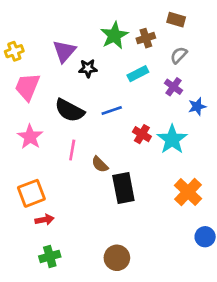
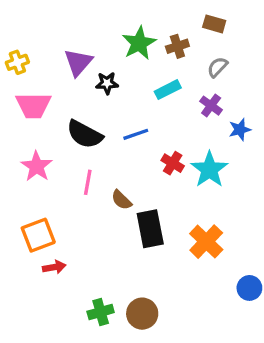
pink trapezoid: (27, 87) -> (33, 106), turned -112
orange cross: (188, 192) -> (206, 242), moved
green cross: (50, 256) -> (101, 312), moved

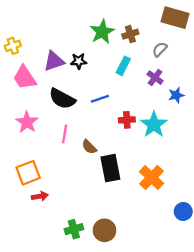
brown rectangle: (214, 24) -> (175, 18), moved, size x1.6
purple triangle: (78, 62) -> (54, 61), moved, turned 30
cyan rectangle: (168, 90) -> (123, 66), turned -36
pink trapezoid: (33, 106) -> (25, 78), turned 56
red cross: (173, 163) -> (127, 120), turned -35

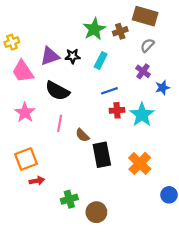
brown rectangle: (175, 18) -> (145, 16), moved
cyan rectangle: (123, 66) -> (101, 61), moved
blue line: (100, 99) -> (109, 91), moved
green cross: (74, 229) -> (69, 199), moved

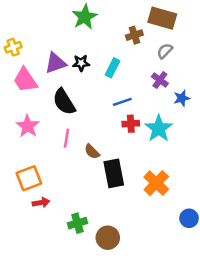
green star: (94, 29) -> (85, 17), moved
black semicircle: (57, 91) -> (64, 102), turned 30

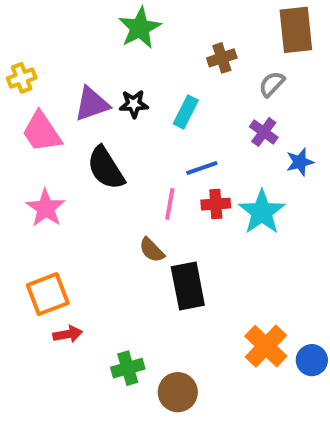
brown rectangle: (162, 18) -> (296, 30), moved, turned 68
pink line: (66, 138) -> (170, 204), moved
orange cross: (156, 183) -> (266, 346), moved

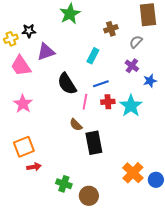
black star: (134, 104) -> (29, 31), moved
black semicircle: (106, 168) -> (67, 84), moved
green cross: (128, 368) -> (64, 184), turned 35

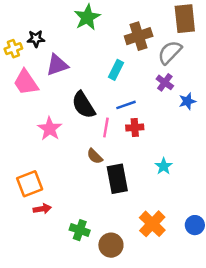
brown cross: (111, 29) -> (139, 36), size x1.5
gray semicircle: (136, 42) -> (170, 52), size x1.5
pink star: (23, 104) -> (50, 129), moved
cyan star: (131, 106) -> (164, 166), moved, size x0.6
orange cross: (133, 173) -> (152, 224), moved

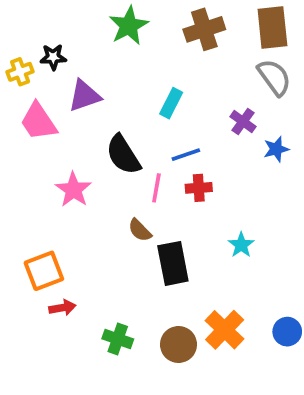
brown cross: (139, 36) -> (204, 29), moved
gray semicircle: (170, 52) -> (274, 77), moved, turned 100
brown circle: (111, 245) -> (178, 345), moved

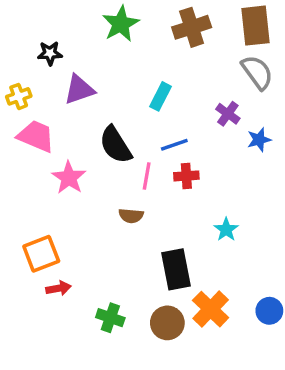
yellow cross: (20, 72) -> (19, 96), moved
pink trapezoid: (38, 122) -> (36, 136), moved, turned 147
brown semicircle: (140, 230) -> (131, 216), turned -40
black rectangle: (173, 263) -> (176, 269), moved

